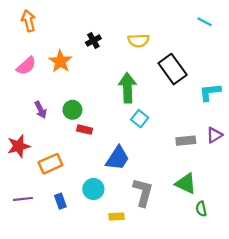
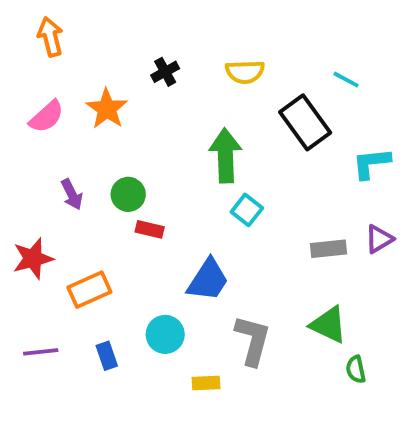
cyan line: (204, 22) -> (346, 80), moved

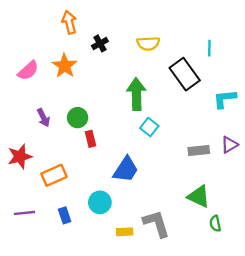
orange arrow: (50, 37) -> (69, 22), moved
cyan line: (346, 80) -> (209, 48), turned 63
red rectangle: (150, 229) -> (90, 139), turned 63
gray L-shape: (253, 340) -> (156, 224), moved, turned -32

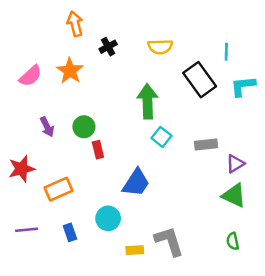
cyan L-shape: (225, 99) -> (243, 86), moved
purple triangle: (229, 145) -> (235, 164), moved
gray rectangle: (199, 151) -> (206, 145), moved
green triangle: (199, 196) -> (234, 195), moved

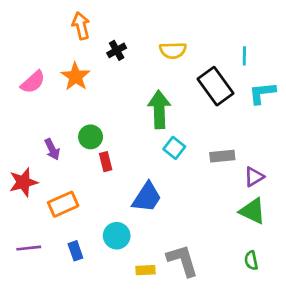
purple arrow: (47, 127) -> (52, 149), moved

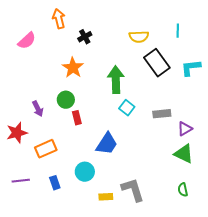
yellow semicircle: (173, 50) -> (139, 37), moved
cyan line: (244, 56) -> (178, 31), moved
orange star: (75, 76) -> (73, 68), moved
pink semicircle: (33, 82) -> (27, 41), moved

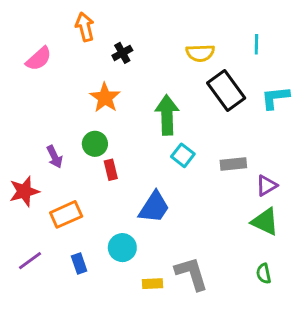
purple line: (21, 181) -> (30, 261), turned -30

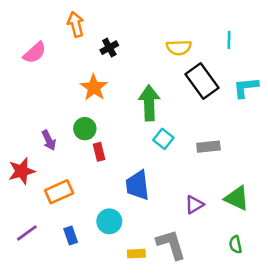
purple triangle: (267, 186) -> (194, 205), moved
blue trapezoid: (154, 207) -> (138, 185), turned 140

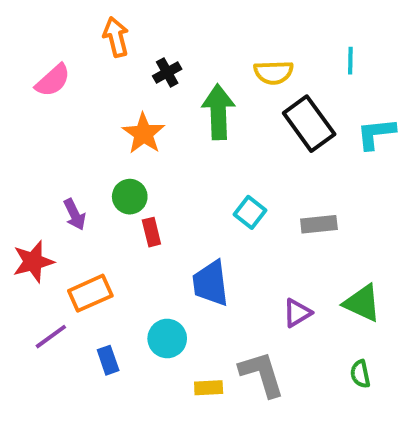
green arrow: (149, 103) -> (218, 112), moved
purple line: (27, 233) -> (51, 337), moved

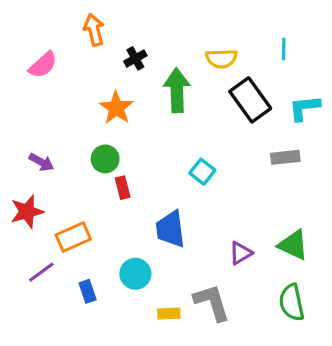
purple arrow: (75, 214) -> (41, 162), moved, turned -35
gray rectangle: (319, 224) -> (285, 157), moved
green semicircle: (360, 374) -> (292, 302), size x1.6

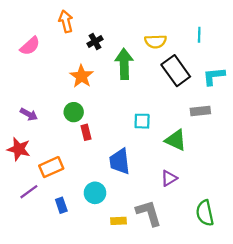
cyan square: (202, 172) -> (142, 121), turned -36
red star: (27, 212) -> (19, 149), turned 30
green triangle: (293, 245) -> (176, 140), moved

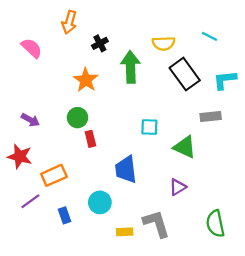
orange arrow: (66, 21) -> (69, 22), turned -150
cyan line: (199, 35) -> (209, 36), turned -64
pink semicircle: (30, 46) -> (32, 48), turned -95

